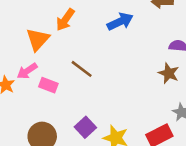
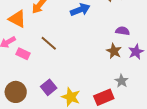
orange triangle: (38, 39) -> (17, 19), turned -48

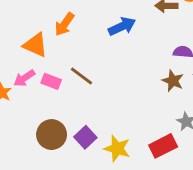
pink rectangle: (23, 54) -> (51, 81), moved
brown circle: (16, 92) -> (52, 135), moved

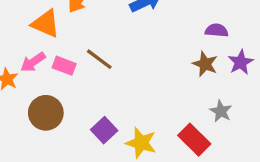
brown circle: (52, 135) -> (46, 113), moved
red rectangle: (163, 146) -> (194, 140), turned 72

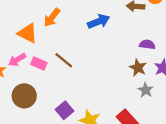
gray star: (221, 111) -> (146, 90), moved

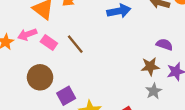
brown star: (138, 68) -> (150, 66), turned 30
brown circle: (24, 96) -> (40, 77), moved

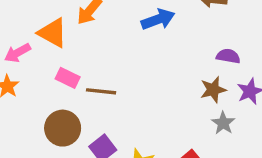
pink arrow: (27, 34) -> (17, 53), moved
brown line: (75, 44) -> (101, 91), moved, turned -36

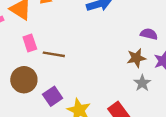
pink rectangle: (68, 78) -> (30, 43), turned 42

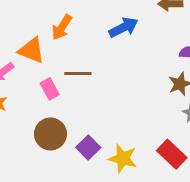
brown line: (54, 54) -> (78, 73), moved

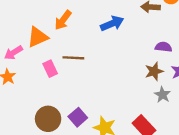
orange triangle: (31, 50) -> (38, 37), turned -50
brown circle: (50, 134) -> (48, 119), moved

